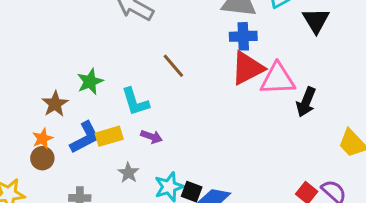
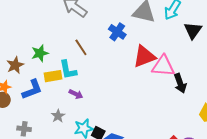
blue cross: (243, 36) -> (117, 32), moved, turned 30
brown line: (173, 66) -> (81, 47), moved
black arrow: (306, 102) -> (180, 83), turned -48
yellow rectangle: (109, 136) -> (53, 76), moved

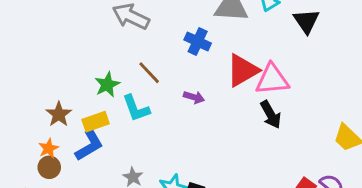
green star: (40, 53) -> (107, 85), moved
yellow rectangle: (53, 76) -> (96, 122), moved
black arrow: (180, 83) -> (271, 115), moved
purple arrow: (76, 94) -> (194, 97), moved

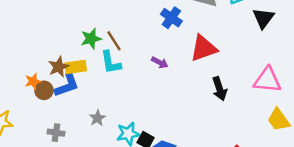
brown line: (149, 73) -> (114, 41), moved
pink triangle: (272, 79) -> (267, 80), moved
brown star: (59, 114) -> (59, 67), moved
brown circle: (49, 167) -> (44, 90), moved

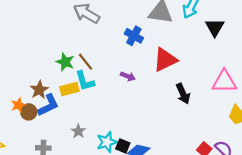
green star: (91, 39) -> (65, 62), turned -30
yellow rectangle: (76, 67) -> (69, 89), moved

